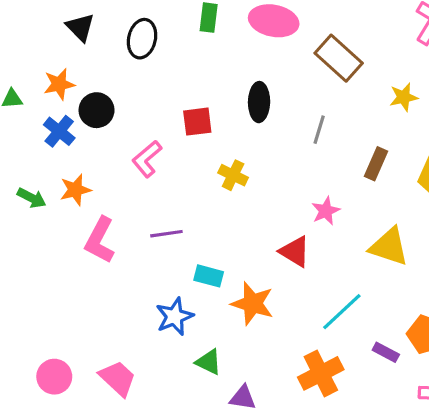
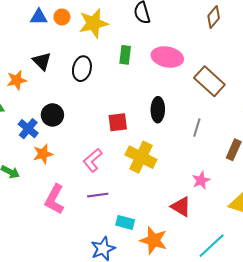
orange star: (59, 84) -> (17, 80), moved
pink L-shape: (147, 159) -> (92, 160), moved
yellow cross: (233, 175) -> (141, 157), size x1.6
orange star: (75, 190) -> (43, 154), moved

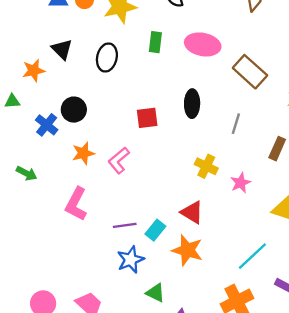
orange star: (43, 154) -> (83, 153), moved
yellow cross: (141, 157) -> (206, 166), moved, size x0.7
purple line: (98, 195) -> (125, 225), moved
red triangle: (181, 207) -> (192, 212), moved
cyan rectangle: (125, 222) -> (155, 230), turned -66

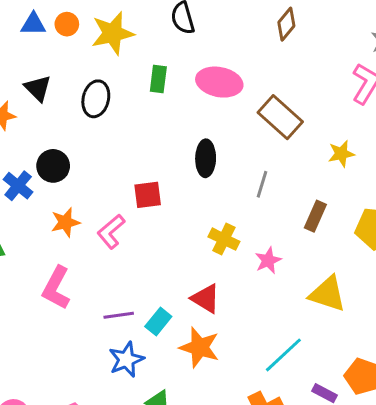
red square: (147, 118) -> (148, 195), moved

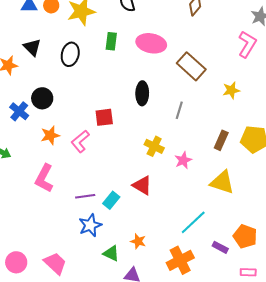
brown rectangle: (315, 216) -> (221, 140), moved
orange star: (199, 347) -> (138, 241), moved, size x0.6

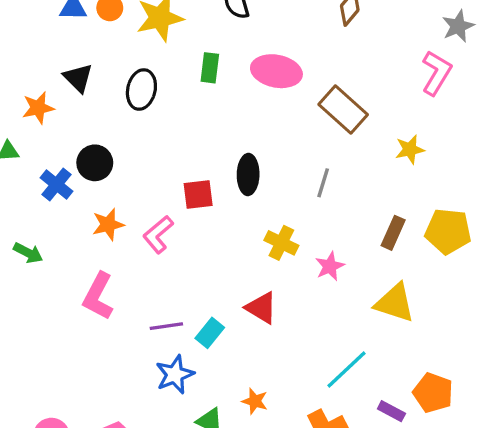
black ellipse: (142, 93) -> (248, 175), moved

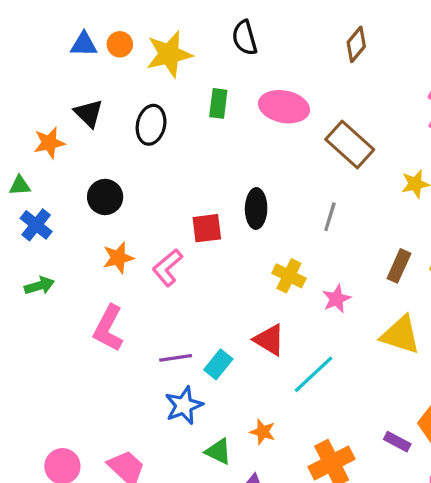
blue cross: (56, 185) -> (36, 225), moved
green arrow: (28, 253) -> (39, 286), turned -44
cyan line: (346, 369) -> (314, 374), moved

